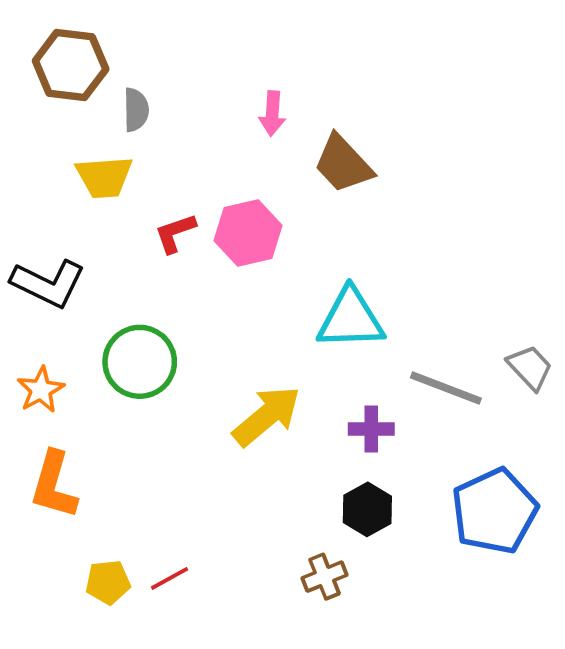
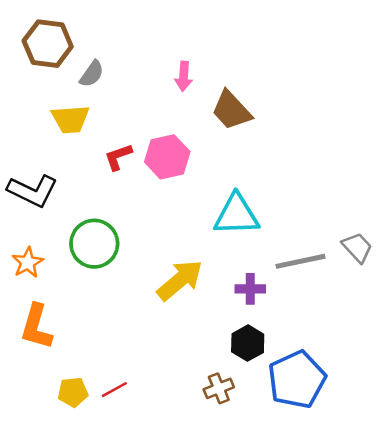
gray semicircle: (136, 110) -> (92, 74), turned 36
gray line: (446, 388) -> (301, 261), turned -33
blue pentagon: (494, 511) -> (297, 380), moved

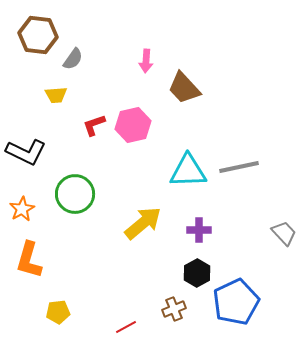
yellow trapezoid: (70, 119) -> (56, 95), size x0.7
gray trapezoid: (357, 247) -> (284, 233), moved
gray line: (301, 261) -> (239, 167), moved
red line: (114, 390) -> (126, 327), moved

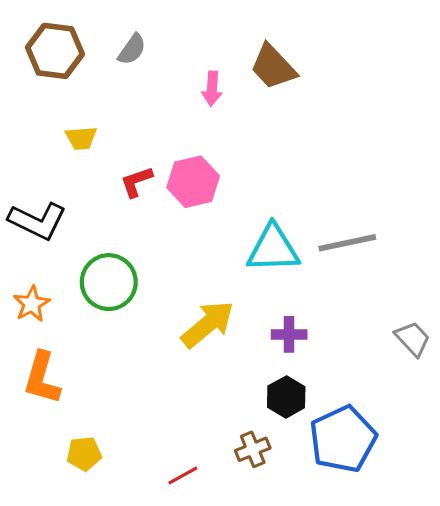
gray semicircle: (73, 59) -> (132, 49), moved
brown trapezoid: (184, 88) -> (273, 67), moved

